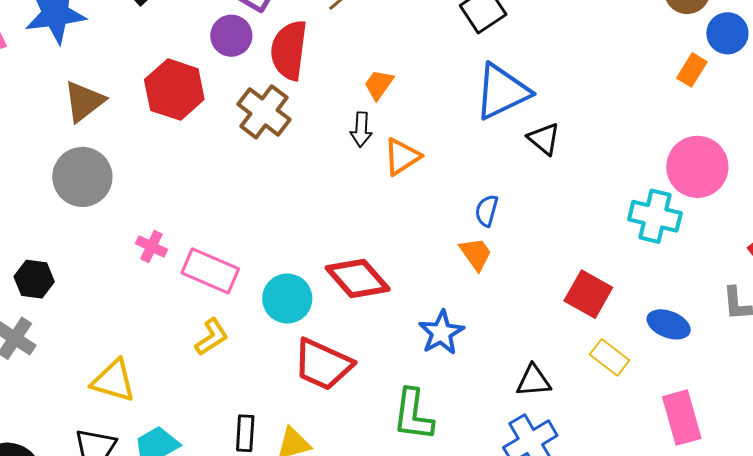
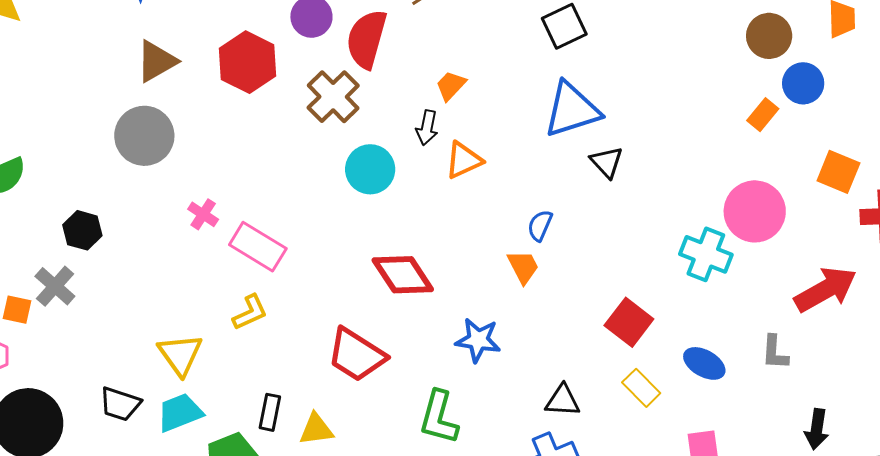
cyan circle: (287, 299) -> (370, 169), moved
blue star: (441, 333) -> (478, 340), turned 30
yellow triangle: (113, 381) -> (180, 355), moved, turned 30

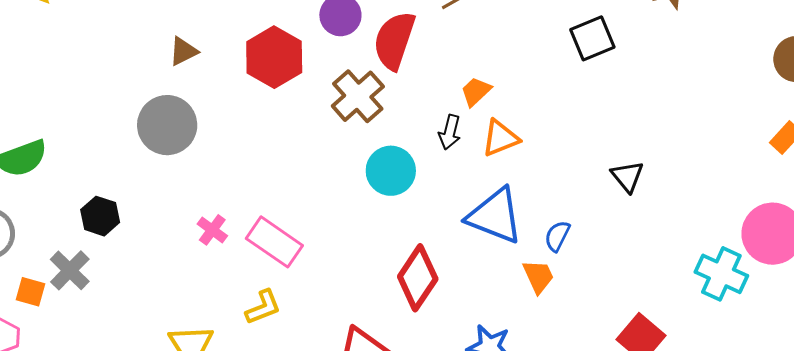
brown triangle: (156, 61) -> (183, 51), size x0.7
blue triangle: (572, 110) -> (495, 216), moved, turned 36
orange triangle: (464, 160) -> (500, 138), moved
pink cross: (203, 214) -> (212, 230), moved
red diamond: (403, 275) -> (418, 278), turned 64

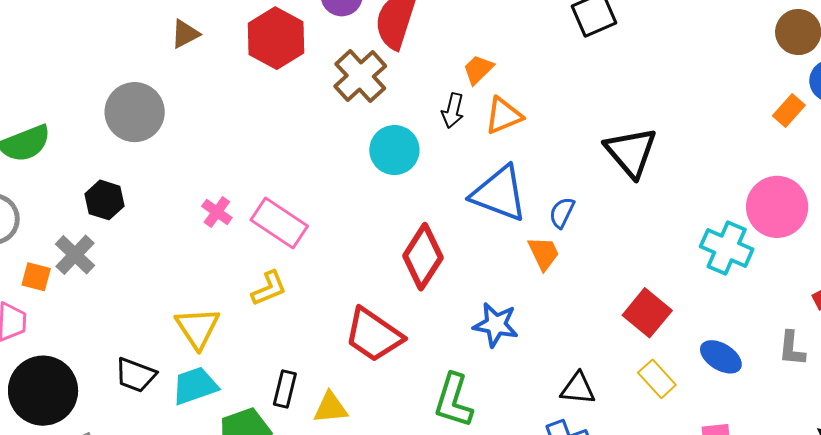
gray circle: (167, 125) -> (135, 112), moved
black triangle: (627, 176) -> (631, 152), size x1.6

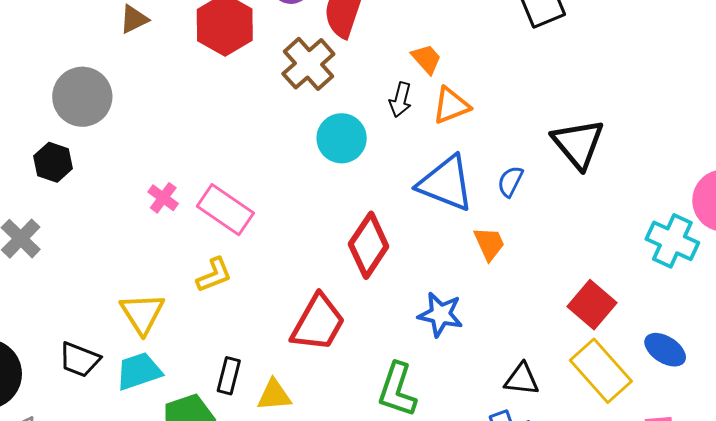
orange trapezoid: (478, 69) -> (426, 59), turned 92
black hexagon: (104, 200) -> (53, 162), moved
blue semicircle: (562, 213) -> (510, 181), moved
red trapezoid: (374, 335) -> (318, 323), turned -96
yellow rectangle: (657, 379) -> (601, 371), size x1.6

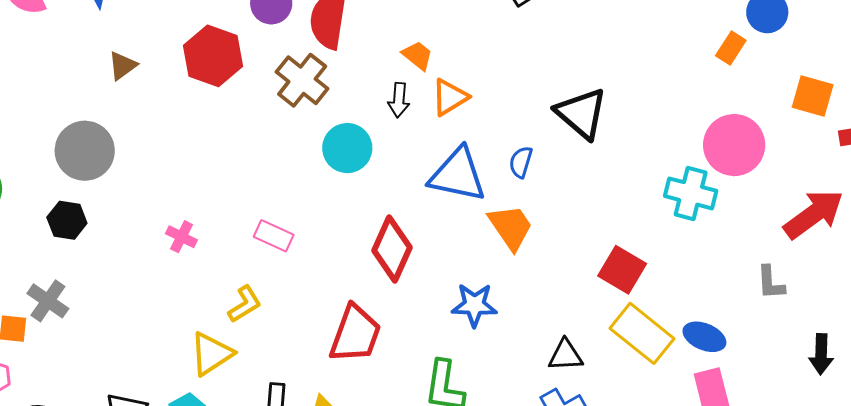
pink rectangle: (225, 210) -> (274, 236), moved, size x0.7
orange trapezoid: (489, 244) -> (511, 227), size x1.4
yellow triangle: (142, 313) -> (211, 354), moved, turned 39
blue ellipse: (665, 350) -> (704, 337), moved

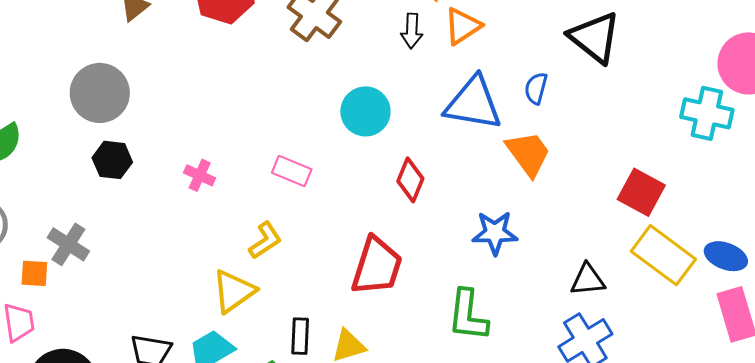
cyan circle: (347, 148) -> (365, 111), moved
black hexagon: (67, 220) -> (112, 160), moved
red diamond: (392, 249) -> (410, 180), size x0.7

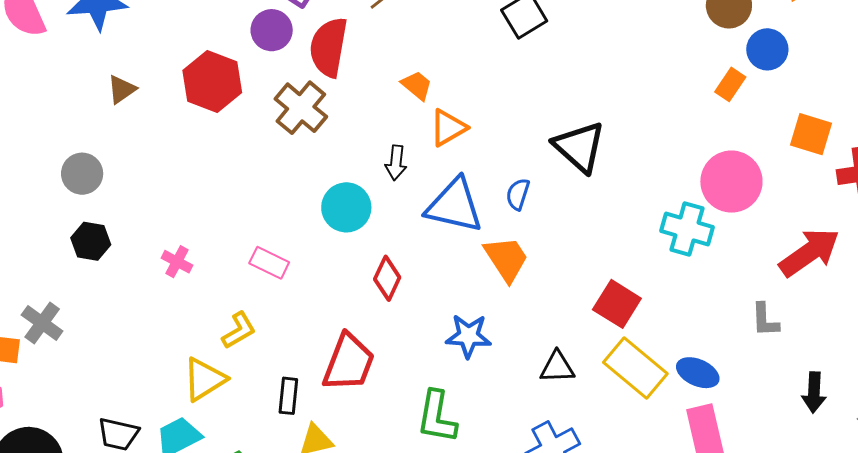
black arrow: (412, 31) -> (396, 163), moved
gray circle: (100, 93) -> (82, 174), size x0.7
black triangle: (588, 280) -> (557, 367), moved
black rectangle: (300, 336) -> (288, 396), moved

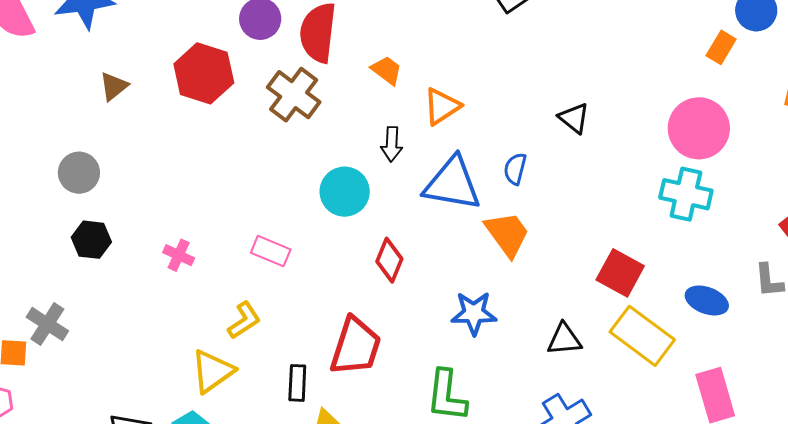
orange trapezoid: (417, 85) -> (387, 70), moved
black triangle: (579, 147) -> (574, 118), size x0.6
pink circle: (731, 182) -> (699, 128), moved
blue ellipse: (698, 373) -> (707, 301), moved

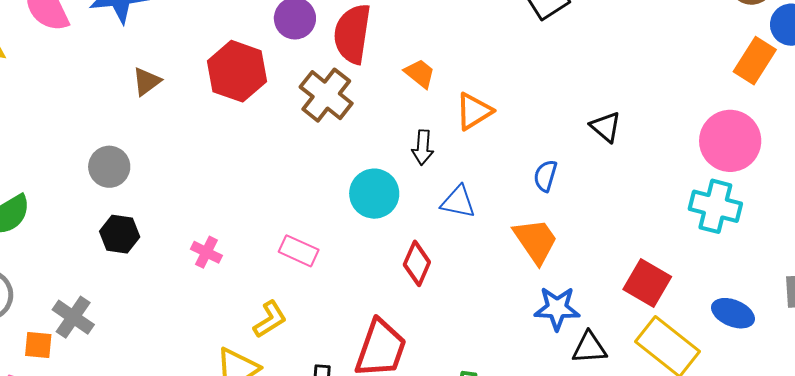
orange rectangle: (721, 47) -> (755, 61), size x1.4
blue triangle: (452, 184) -> (458, 202), moved, size x0.6
blue star: (474, 313) -> (557, 308), moved

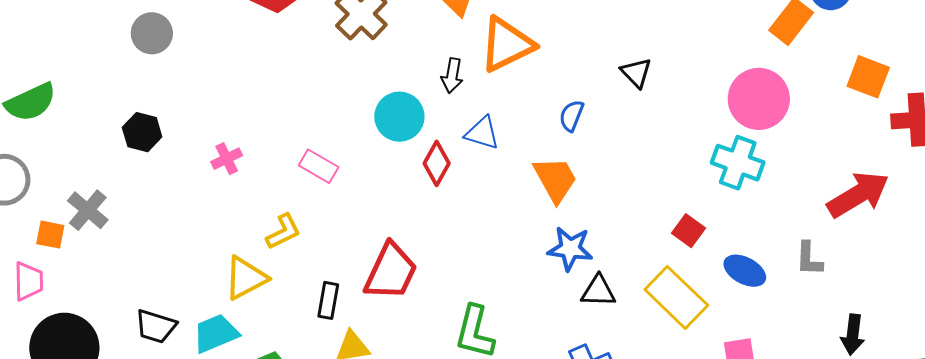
orange triangle: (474, 111) -> (507, 44), size x1.5
gray circle: (109, 167) -> (152, 33), moved
pink cross: (206, 252) -> (227, 159), turned 32
red diamond: (417, 263) -> (437, 163), moved
red square: (647, 283) -> (688, 231), moved, size x0.7

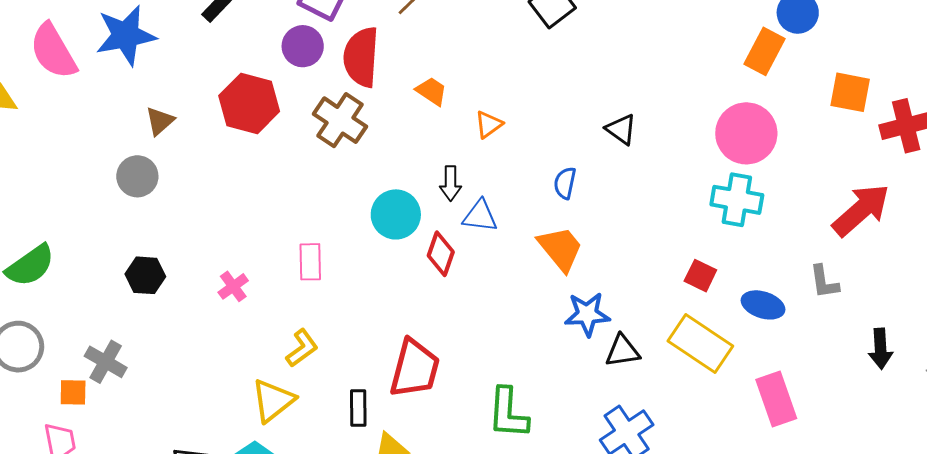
orange triangle: (507, 44) -> (489, 124), size x0.5
black arrow: (452, 76) -> (451, 183), moved
pink rectangle: (319, 166) -> (310, 262), moved, turned 69

